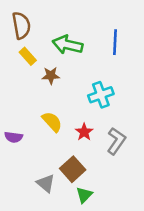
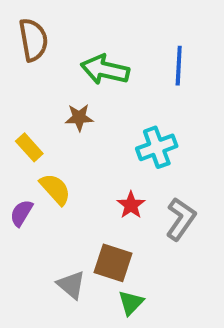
yellow rectangle: (28, 56) -> (29, 147), moved
yellow semicircle: (52, 122) -> (55, 189), moved
purple semicircle: (14, 137) -> (21, 213), turned 114
brown square: (73, 169) -> (113, 263), turned -30

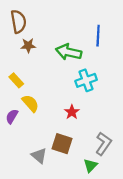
green arrow: (105, 70) -> (69, 52), moved
brown star: (79, 117) -> (28, 45), moved
gray L-shape: (181, 219) -> (103, 144), moved
green triangle: (131, 303) -> (90, 165), moved

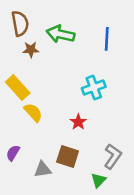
green arrow: (69, 52) -> (60, 34), moved
yellow rectangle: (16, 80) -> (18, 88), size x1.5
purple semicircle: (12, 116) -> (13, 153), moved
gray triangle: (39, 156) -> (43, 170), turned -49

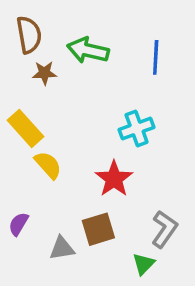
red star: (78, 122) -> (114, 179), size x1.5
brown square: (68, 156) -> (98, 229), turned -35

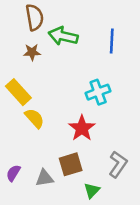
brown semicircle: (29, 35) -> (35, 17), moved
purple semicircle: (19, 224) -> (13, 173), moved
green triangle: (144, 264) -> (92, 190), moved

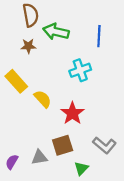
cyan cross: (98, 92) -> (80, 70), moved
yellow semicircle: (35, 118) -> (43, 99), moved
gray L-shape: (118, 164) -> (104, 145), turned 95
purple semicircle: (13, 173) -> (12, 162), moved

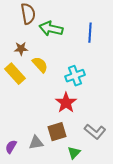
brown star: (28, 46) -> (21, 49), moved
cyan cross: (80, 70) -> (75, 76), moved
yellow semicircle: (43, 99) -> (40, 65), moved

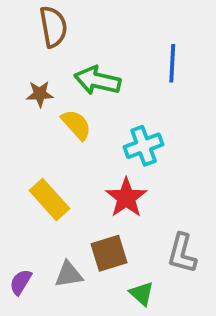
green arrow: (51, 29) -> (97, 80), moved
yellow rectangle: (15, 74) -> (49, 200), moved
gray L-shape: (95, 132) -> (182, 253), turned 65
green triangle: (74, 153) -> (142, 294), turned -32

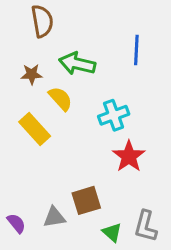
red star: (126, 198) -> (129, 156), moved
yellow rectangle: (49, 200) -> (35, 129), moved
gray L-shape: (182, 253) -> (146, 226), moved
purple semicircle: (21, 282) -> (16, 223), turned 110

